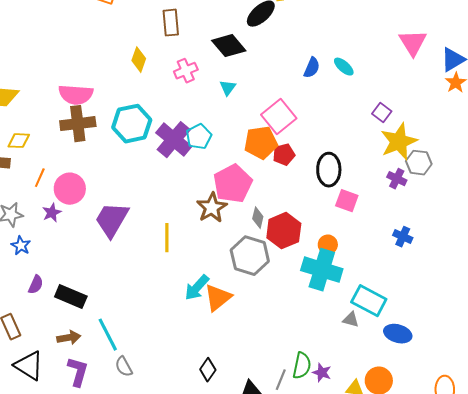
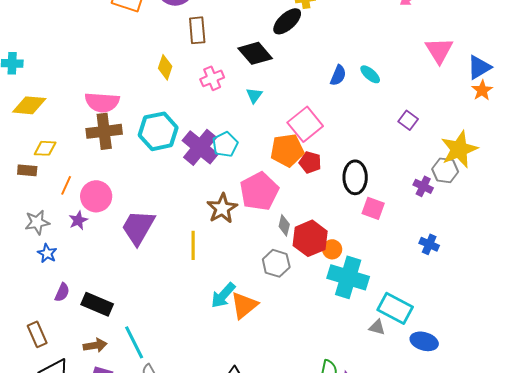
yellow star: (399, 142) -> (459, 149), moved
red pentagon: (284, 155) -> (310, 162), turned 30
brown star: (212, 208) -> (222, 208), moved
orange circle: (328, 245) -> (332, 249), moved
gray hexagon: (250, 256) -> (276, 263), size x0.7

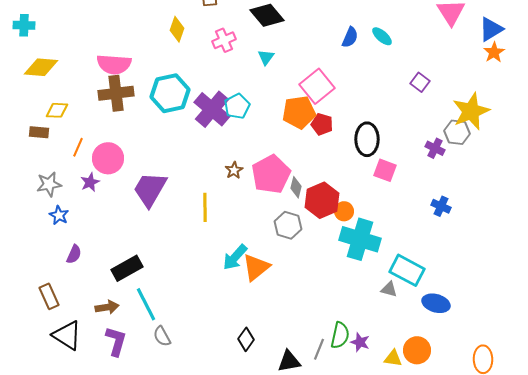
pink pentagon: (259, 191) -> (271, 174), moved
brown star: (222, 208) -> (234, 170), size x0.6
black rectangle: (97, 304) -> (127, 268), moved, turned -52

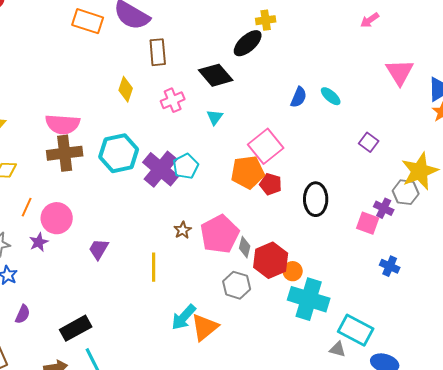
pink square: (385, 170) -> (368, 223), moved
purple trapezoid: (150, 189) -> (99, 249), size x0.6

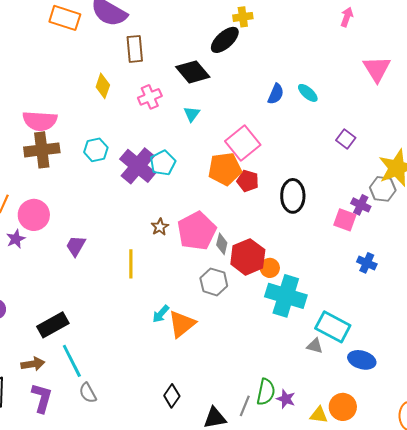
pink arrow: (370, 20) -> (347, 17), turned 144
cyan hexagon: (119, 153) -> (96, 150), size x0.6
cyan arrow: (184, 317) -> (161, 314), size x0.7

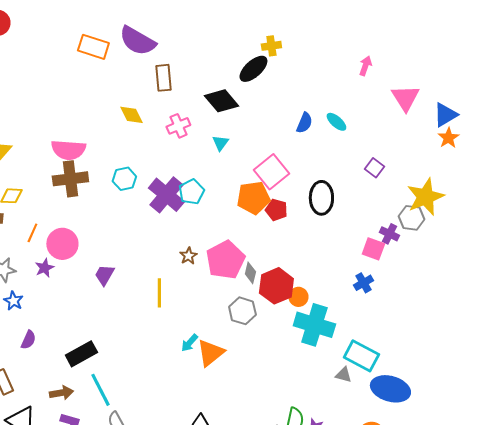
pink arrow: (347, 17) -> (365, 66), moved
yellow diamond: (103, 86) -> (131, 115), turned -45
black ellipse: (293, 196) -> (321, 198), moved
blue cross: (367, 263) -> (363, 283), moved, turned 36
blue ellipse: (362, 360) -> (390, 389), size x1.4

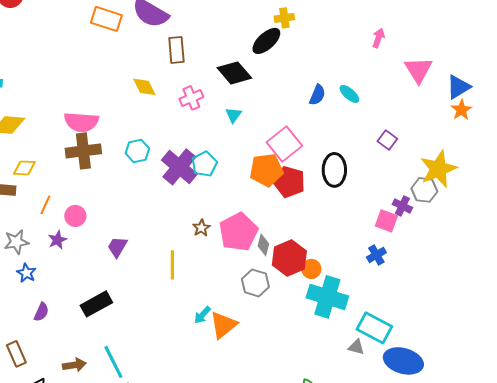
red pentagon: (276, 210) -> (289, 182), size x1.4
pink circle: (62, 244) -> (75, 216), size x0.7
black rectangle: (81, 354) -> (96, 304), moved

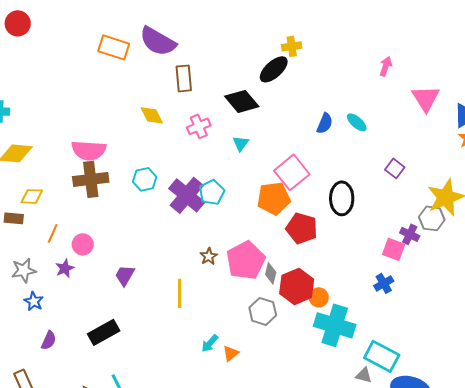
red pentagon: (289, 182) -> (302, 228), moved
orange triangle: (223, 325) -> (231, 353), size x0.6

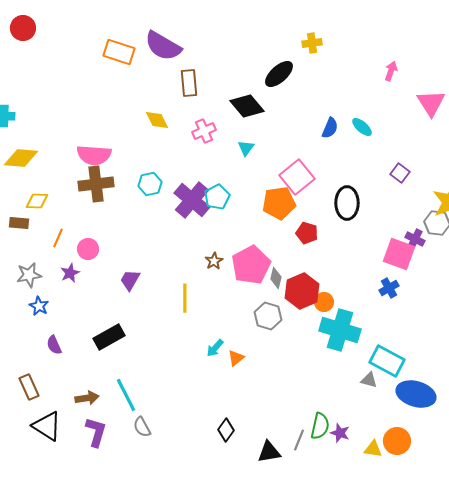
yellow cross: (292, 46) -> (312, 43), moved
red pentagon: (302, 228) -> (307, 233), size x0.7
pink square: (394, 249) -> (399, 254), size x1.4
purple semicircle: (49, 340) -> (54, 345), turned 132

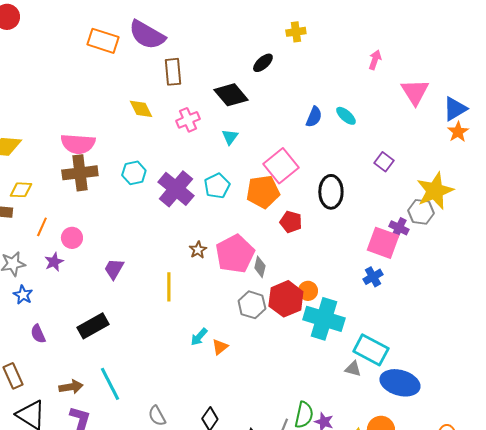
black ellipse: (279, 74) -> (263, 63), size x0.7
cyan pentagon: (217, 197) -> (217, 186), moved
red hexagon: (302, 291) -> (286, 299), moved
gray semicircle: (142, 427) -> (157, 416), moved

